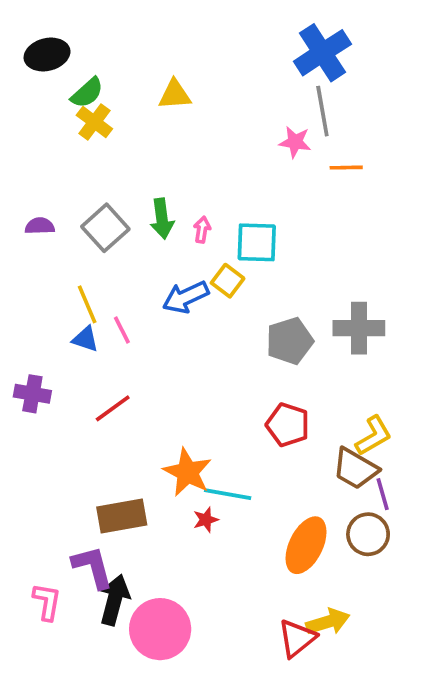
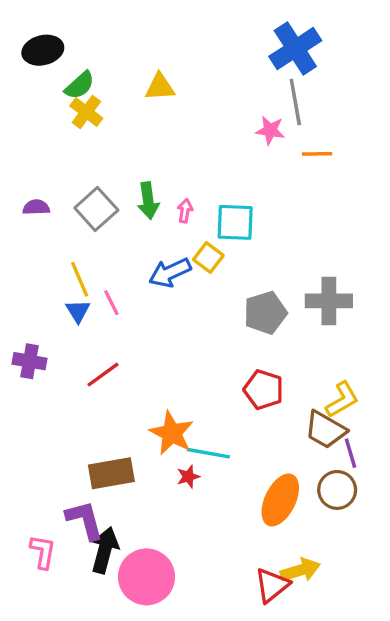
blue triangle: (85, 339) -> (78, 311), turned 40

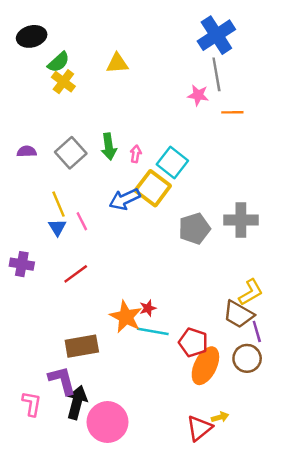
cyan square: (235, 222) -> (172, 162), turned 36
yellow square: (208, 258) -> (153, 188), size x1.6
red pentagon: (264, 390) -> (193, 342), moved
red star: (188, 477) -> (148, 308), moved
yellow arrow: (300, 570) -> (220, 417), size x0.6

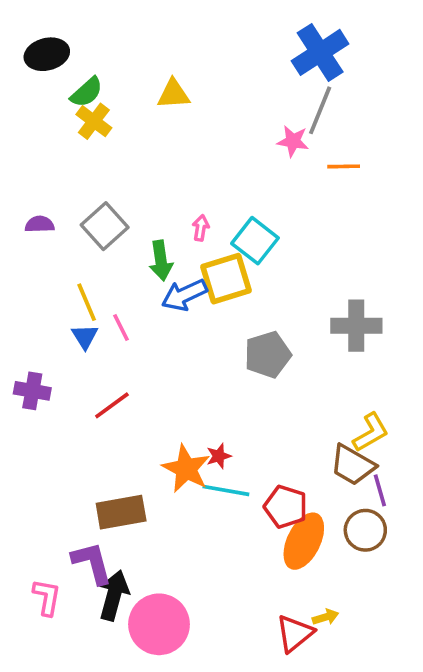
gray line: (216, 74) -> (320, 110), turned 32
green arrow: (109, 147) -> (161, 261), moved
yellow square: (153, 188) -> (226, 279), turned 36
gray pentagon: (194, 229) -> (268, 355), moved

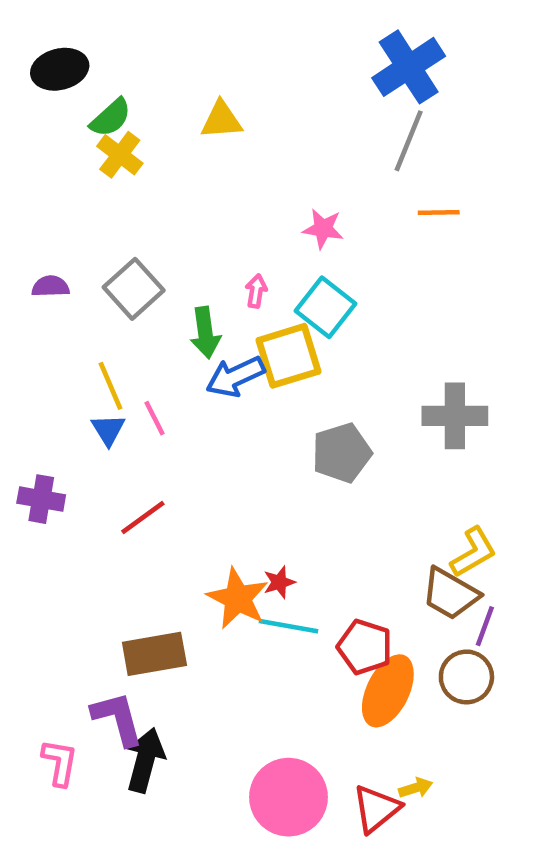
pink star: (293, 141) -> (323, 229), moved
purple line: (380, 490) -> (485, 626), turned 36
pink circle: (159, 624) -> (288, 797), moved

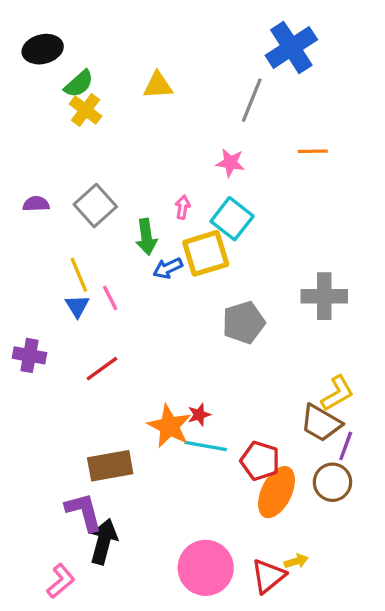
gray line: (409, 141) -> (252, 100), moved
blue arrow: (235, 377) -> (168, 268), size x0.7
pink L-shape: (60, 762) -> (61, 581), moved, turned 40

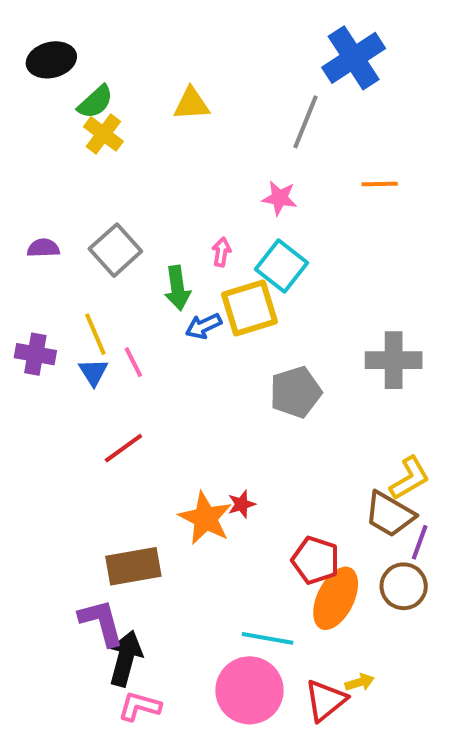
purple cross: (29, 355) -> (35, 354), moved
cyan line: (206, 446) -> (268, 638), moved
pink L-shape: (61, 581) -> (139, 706), moved, turned -124

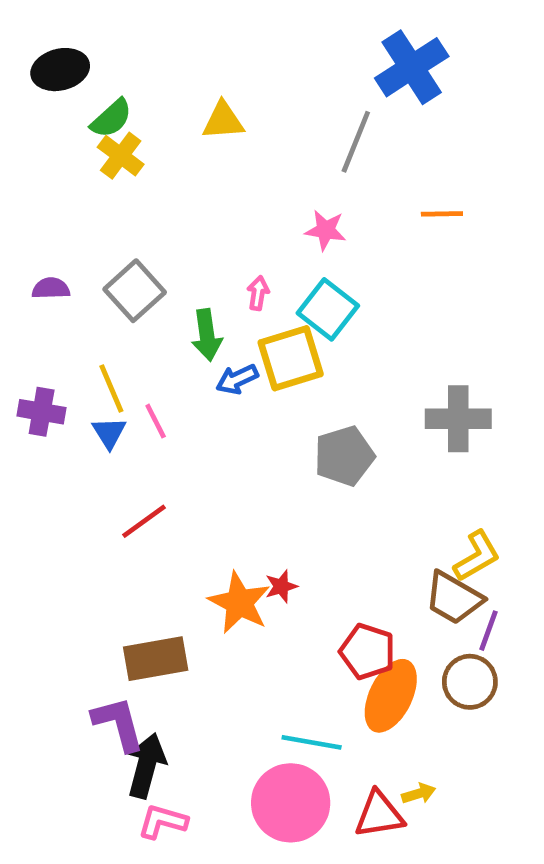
red triangle: (326, 700) -> (379, 815), turned 30

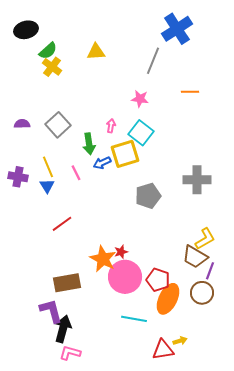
pink line: (156, 421) -> (76, 173), moved
pink circle: (291, 803) -> (125, 277), moved

